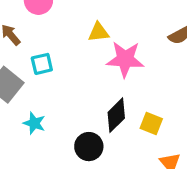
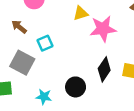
cyan star: (34, 123) -> (44, 97), moved
black circle: (89, 147) -> (76, 87), moved

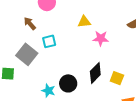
pink star: (103, 29) -> (101, 38), size x0.7
cyan star: (44, 97) -> (48, 91), moved

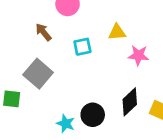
cyan square: (49, 41) -> (82, 47), moved

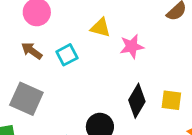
brown arrow: (43, 32) -> (32, 51), moved
yellow triangle: (117, 32) -> (100, 28), turned 36

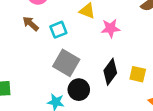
gray square: (26, 99) -> (66, 63), moved

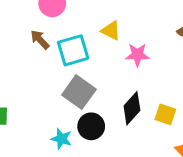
cyan square: (58, 30) -> (73, 50), size x1.5

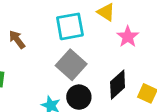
brown arrow: (40, 40) -> (17, 40), moved
pink star: (137, 55) -> (128, 37), turned 30

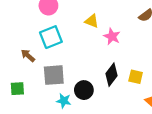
cyan square: (70, 26) -> (51, 37), moved
gray square: (71, 65) -> (54, 75), moved, turned -35

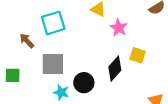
yellow square: (136, 77) -> (138, 55), moved

